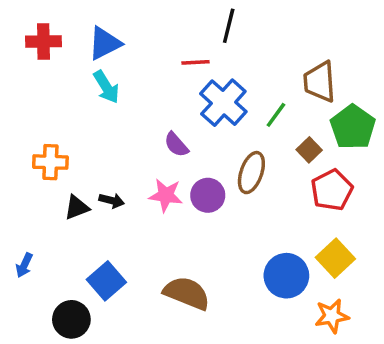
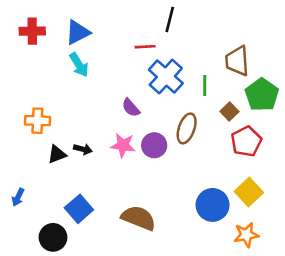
green line: (276, 115) -> (205, 86), turned -36

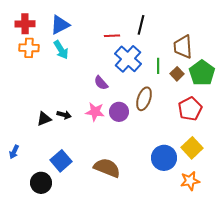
black line: (170, 19) -> (141, 25), moved
brown square: (229, 112) -> (177, 74), moved
orange cross: (37, 121) -> (29, 48), moved

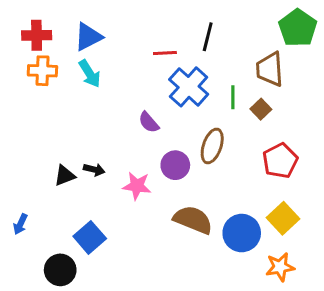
green pentagon: (202, 73) -> (298, 28), moved
pink star: (95, 112) -> (137, 186), moved
brown semicircle: (107, 168) -> (193, 220), moved

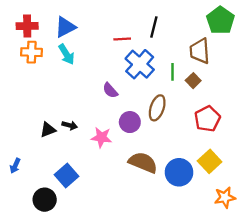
orange star: (280, 267) -> (225, 197), moved

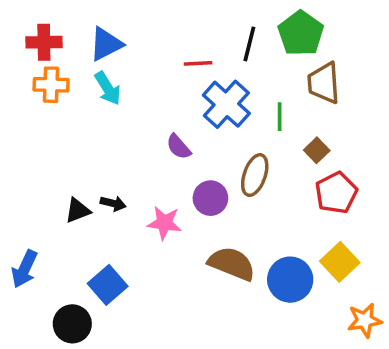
green pentagon: (220, 20) -> (301, 33), moved
brown square: (193, 81) -> (317, 150), moved
blue arrow: (15, 166) -> (24, 269), size x1.5

